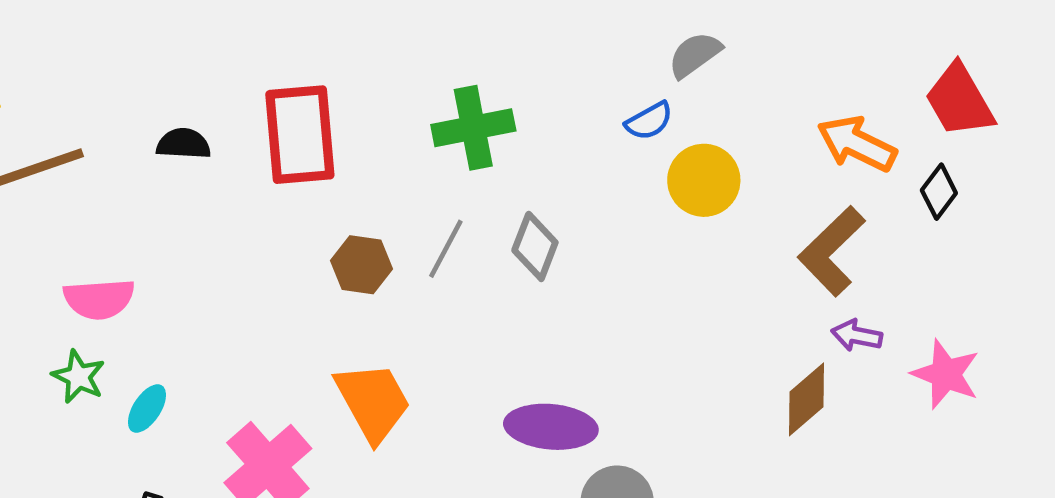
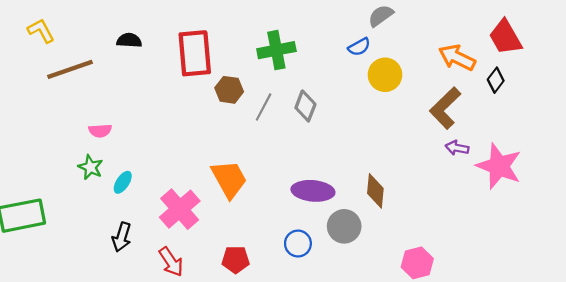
black semicircle: (183, 144) -> (129, 40), moved
brown hexagon: (361, 265) -> (229, 90), moved
pink semicircle: (99, 299) -> (100, 131), size x0.7
pink star: (946, 374) -> (499, 166), size x1.4
brown diamond: (807, 399) -> (375, 191), moved, turned -44

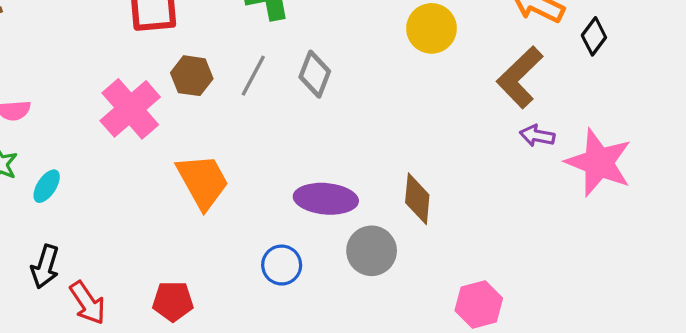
brown hexagon: (229, 90) -> (192, 76), moved
pink cross: (180, 209) -> (130, 109), moved
blue circle: (298, 244) -> (282, 265), moved
red pentagon: (236, 260) -> (173, 301), moved
red arrow: (171, 262) -> (88, 303), moved

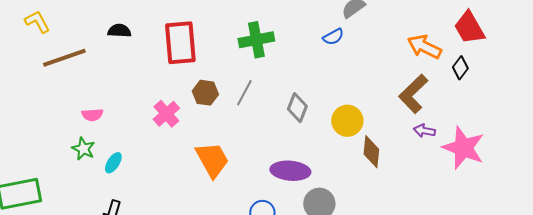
yellow circle: (431, 28) -> (347, 121), moved
gray diamond: (315, 74) -> (297, 108), moved
pink cross: (130, 109) -> (166, 114), size x0.7
brown diamond: (417, 199) -> (371, 152), moved

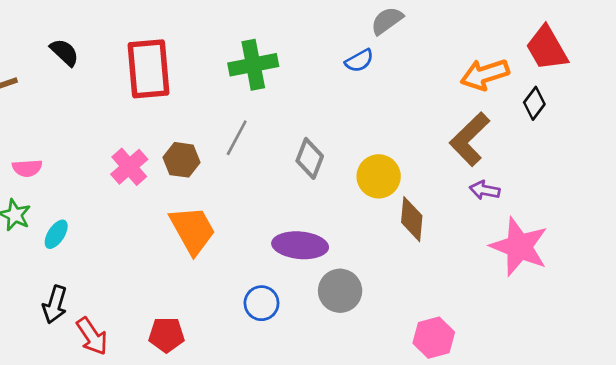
black semicircle: (119, 31) -> (64, 52), turned 40
orange arrow: (424, 47) -> (485, 74), turned -44
brown hexagon: (205, 93) -> (182, 160), moved
pink star: (463, 148) -> (519, 247), moved

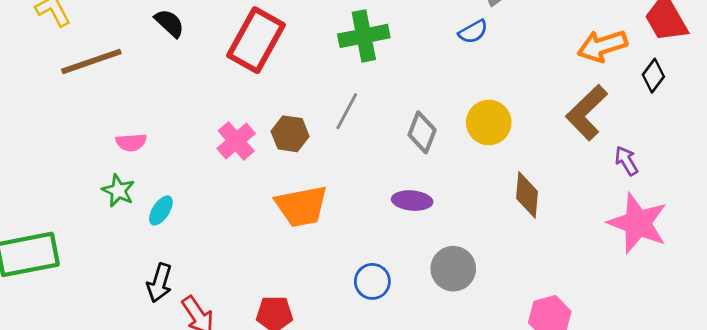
red rectangle: (148, 69) -> (256, 40), turned 34
yellow circle: (379, 176) -> (489, 122), moved
purple arrow: (485, 190) -> (626, 161), moved, turned 48
orange trapezoid: (193, 230) -> (301, 206), turned 108
purple ellipse: (300, 245) -> (412, 201), moved, size x0.7

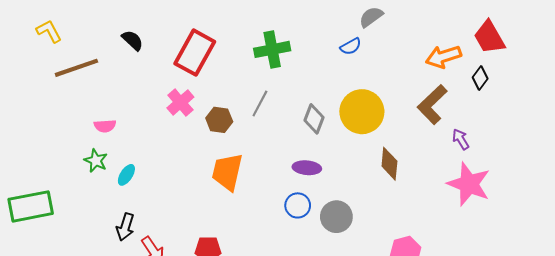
yellow circle: (489, 122) -> (362, 112), size x1.4
pink cross: (236, 141) -> (180, 102), moved
orange trapezoid: (301, 206) -> (227, 172), turned 114
blue circle: (372, 281) -> (298, 205), moved

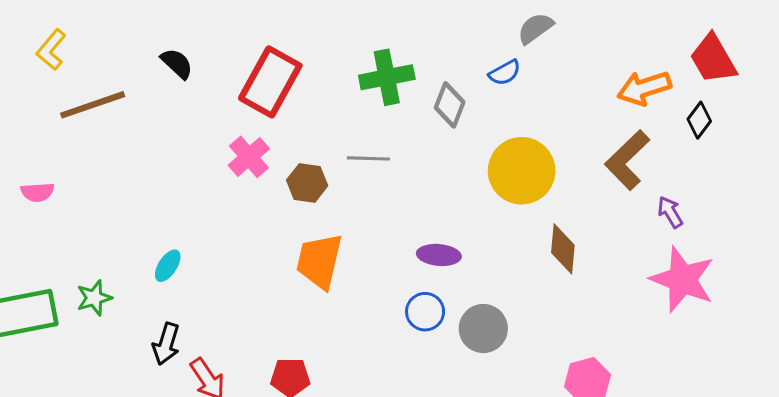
yellow L-shape: (49, 31) -> (51, 50), turned -112
gray line: (260, 104) -> (368, 158), turned 64
gray diamond: (314, 119) -> (450, 105), moved
pink semicircle: (105, 126) -> (37, 192), moved
green star: (96, 161) -> (94, 298), moved, turned 30

